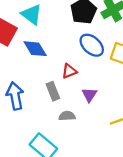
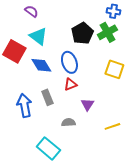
blue ellipse: (92, 45) -> (69, 62), moved, turned 30
gray rectangle: (53, 91) -> (47, 97), moved

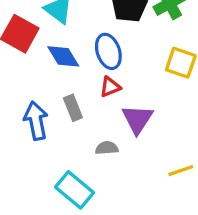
purple triangle: (87, 104) -> (137, 119), size x1.5
yellow line: (112, 126) -> (181, 171), moved

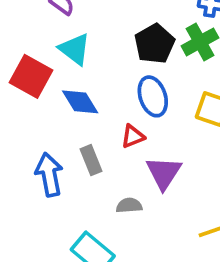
blue ellipse: (108, 51) -> (153, 96), moved

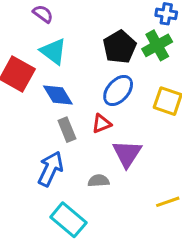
blue ellipse: (153, 96) -> (118, 91), turned 60
gray rectangle: (91, 160) -> (67, 130), moved
blue arrow: (49, 175) -> (50, 169), moved, turned 36

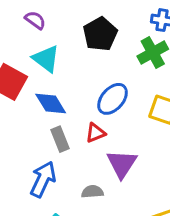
black pentagon: (120, 47) -> (100, 34), moved

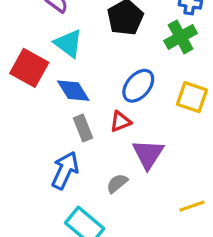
gray semicircle: (92, 192) -> (117, 183), turned -35

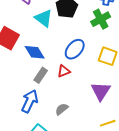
cyan triangle: (68, 43) -> (44, 18), moved
gray rectangle: (83, 128) -> (41, 75), turned 56
purple triangle: (148, 154) -> (101, 91), moved

